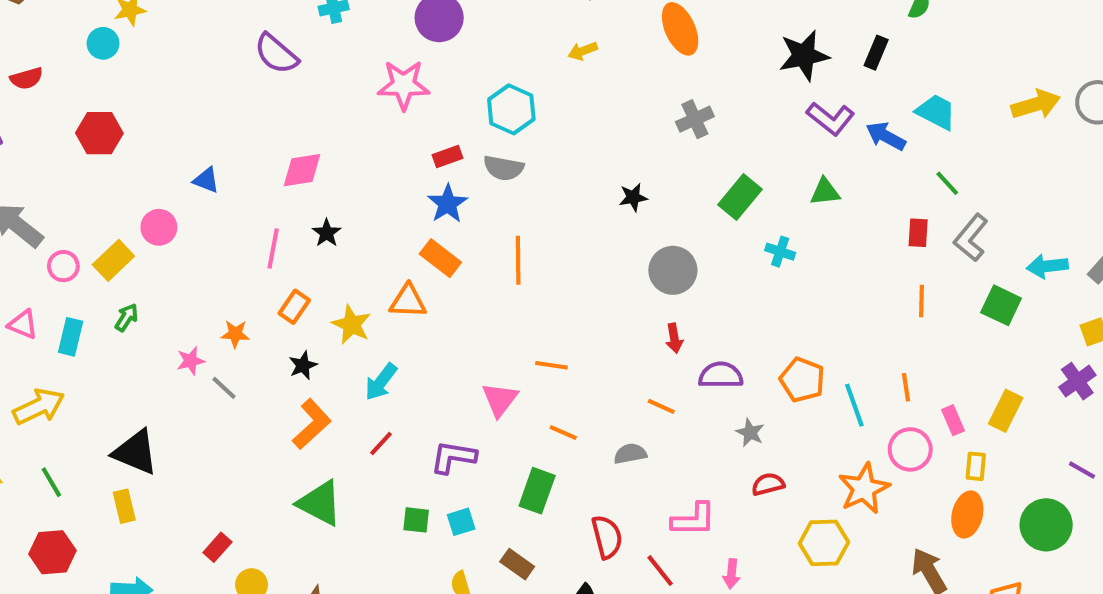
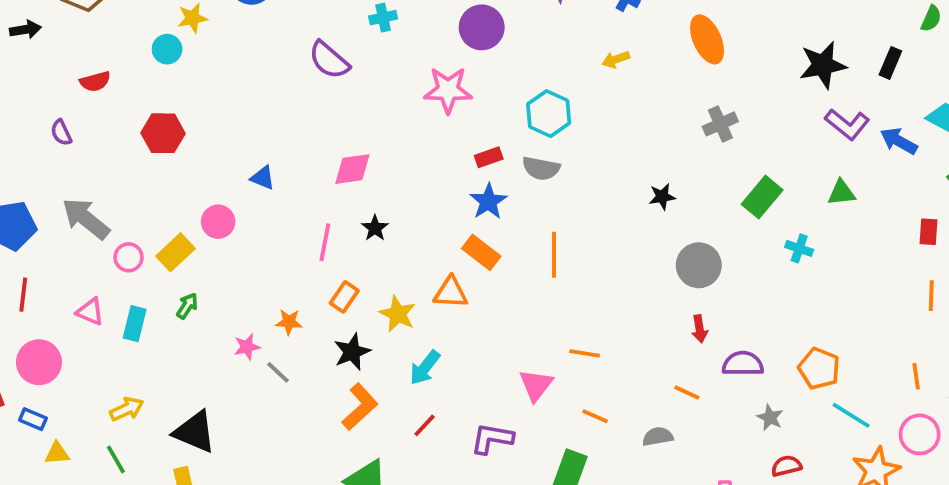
black star: (303, 365) -> (352, 352), size x1.4
cyan line: (854, 405) -> (851, 415), moved, turned -39
yellow arrow: (39, 407) -> (127, 409), moved, size x0.7

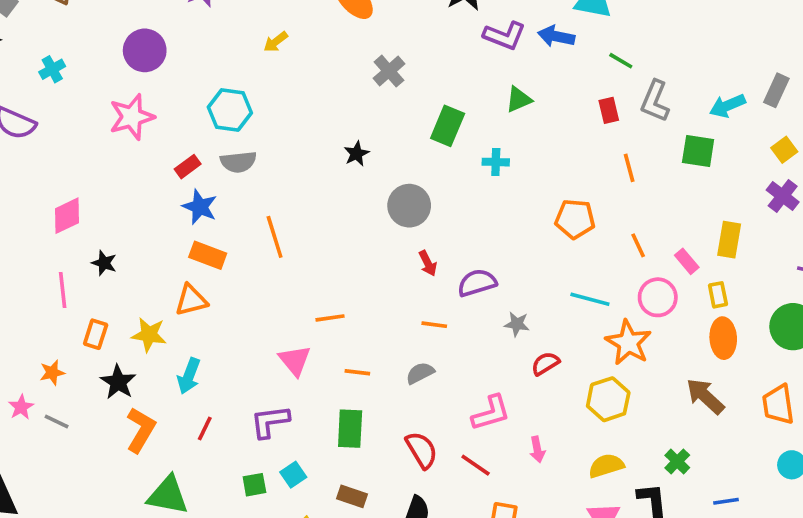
orange pentagon: (819, 369) -> (575, 219), moved

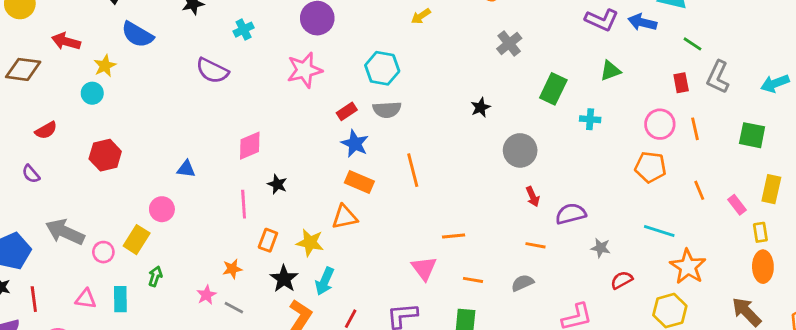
green square: (698, 151) -> (752, 135), moved
pink circle: (658, 297) -> (660, 124), moved
cyan arrow: (189, 376) -> (325, 281), moved

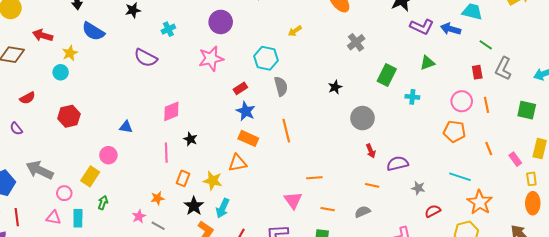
yellow arrow: (421, 16) -> (295, 31), moved
gray semicircle: (387, 110) -> (281, 86), moved, turned -102
pink circle: (103, 252) -> (64, 193), moved

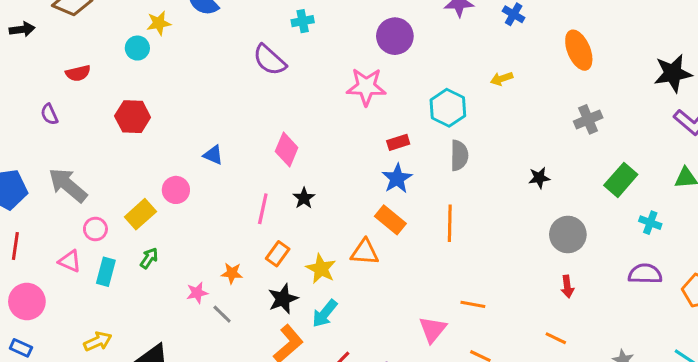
cyan cross: (168, 29) -> (303, 21), moved
pink diamond: (171, 111) -> (287, 150), turned -60
purple semicircle: (397, 164) -> (645, 274), moved

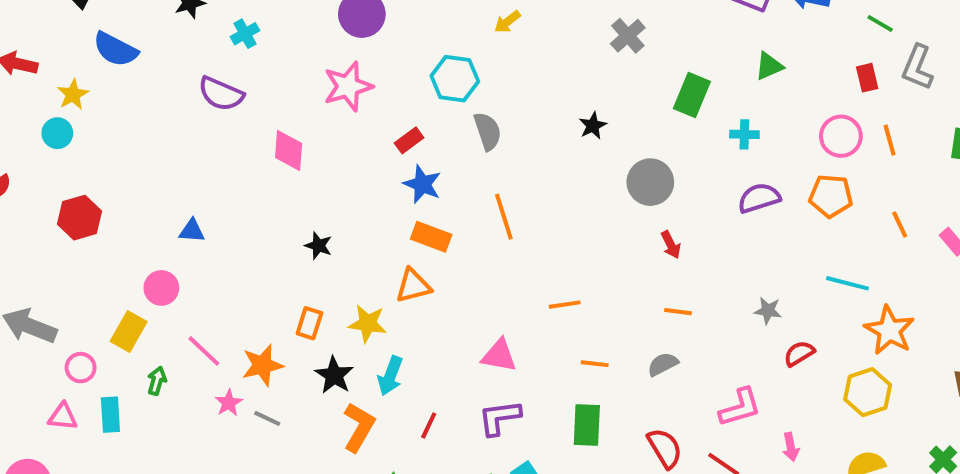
pink diamond: (287, 150) -> (289, 151), moved
pink line: (263, 209) -> (204, 351), moved, turned -40
orange star: (232, 273) -> (262, 365), size x1.5
pink triangle: (433, 329) -> (499, 356), moved, turned -40

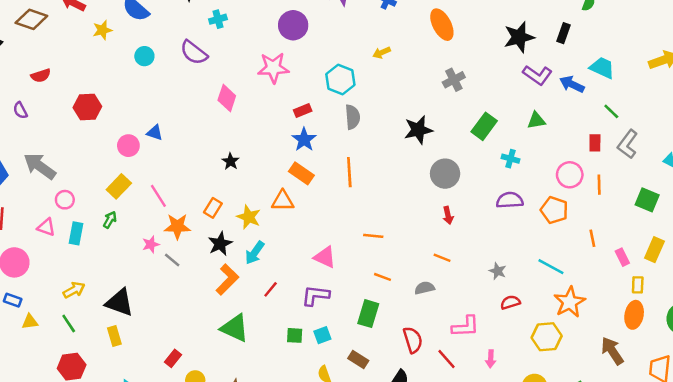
black star: (593, 126) -> (418, 130), size x1.6
cyan circle: (57, 133) -> (144, 56), moved
pink circle: (161, 288) -> (128, 146), moved
yellow rectangle: (129, 331) -> (119, 186), moved
pink line: (204, 351) -> (158, 196), moved

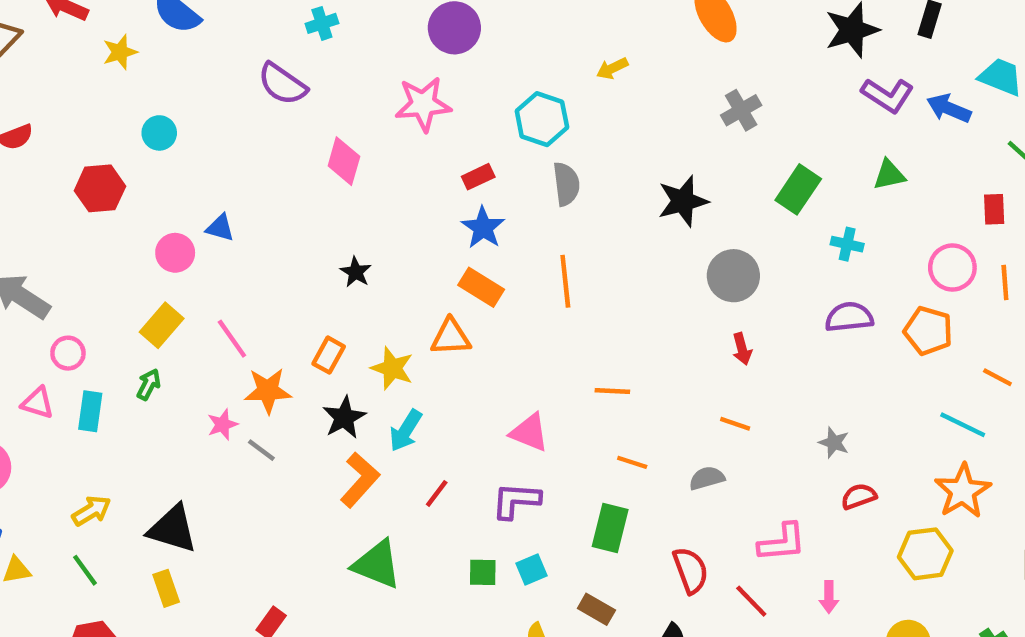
cyan circle: (144, 56) -> (159, 133), moved
orange line: (592, 238) -> (997, 377), turned -48
cyan line: (551, 267) -> (963, 425), moved

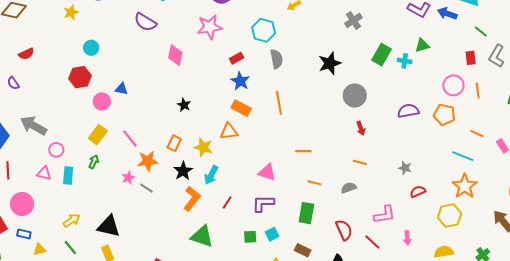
red hexagon: (100, 188) -> (80, 77), moved
cyan cross: (847, 244) -> (405, 61), moved

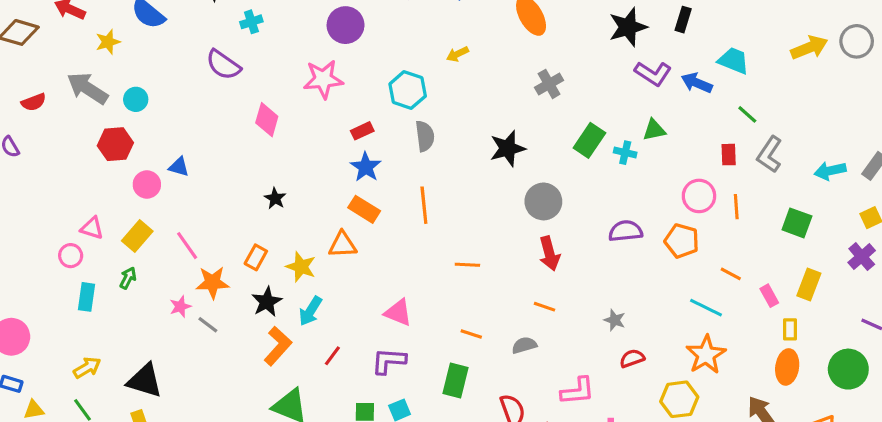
gray arrow: (34, 126) -> (87, 88), moved
red arrow: (361, 128) -> (549, 253), size x1.5
orange line: (303, 151) -> (467, 265), moved
pink triangle: (44, 173) -> (92, 228), moved

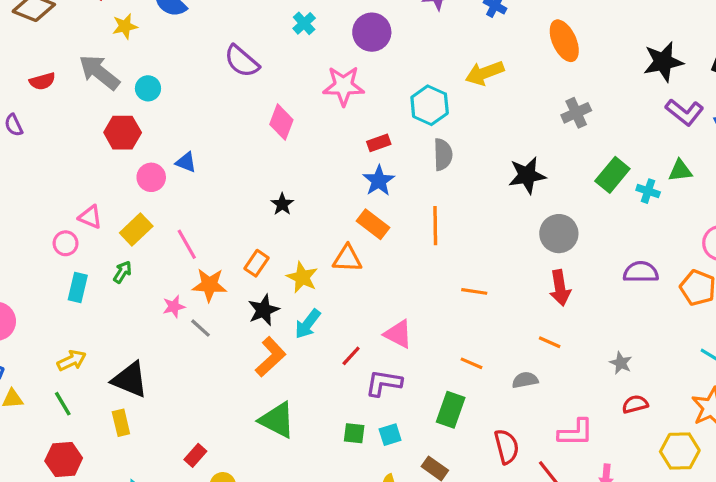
cyan cross: (251, 22) -> (304, 23), moved, turned -30
yellow arrow: (457, 54) -> (485, 73), size x1.6
red line: (332, 356) -> (351, 356), moved

